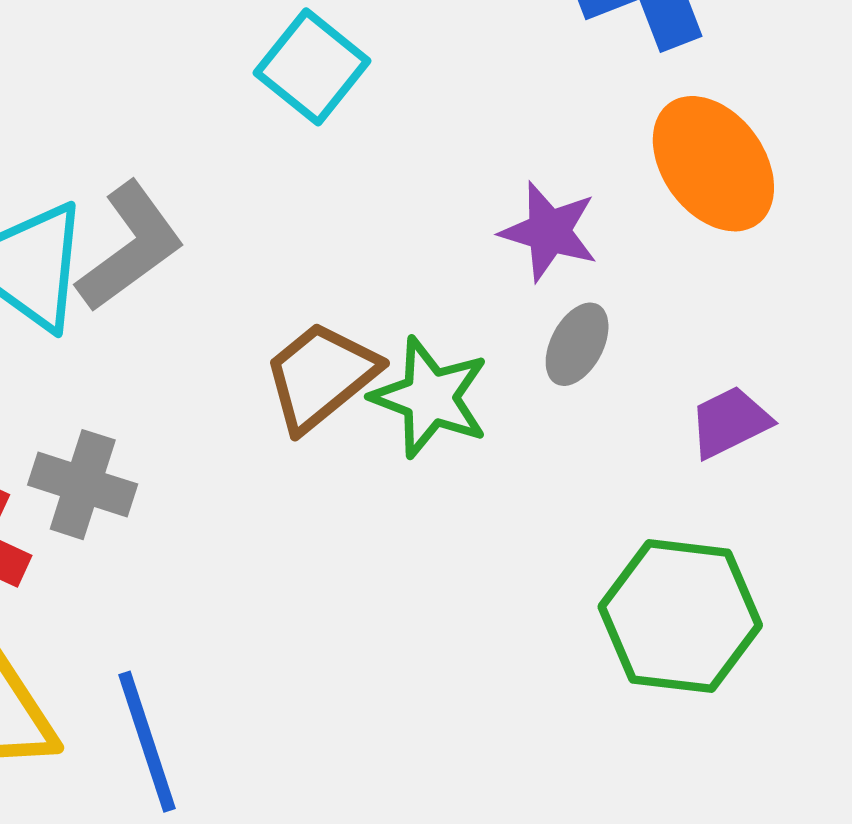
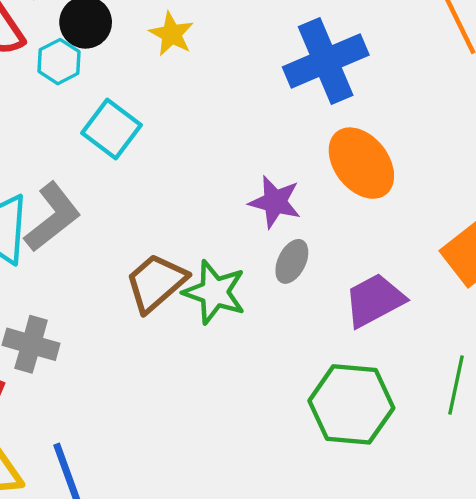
cyan square: (312, 67) -> (112, 129), moved
purple trapezoid: (730, 422) -> (374, 300), size x1.4

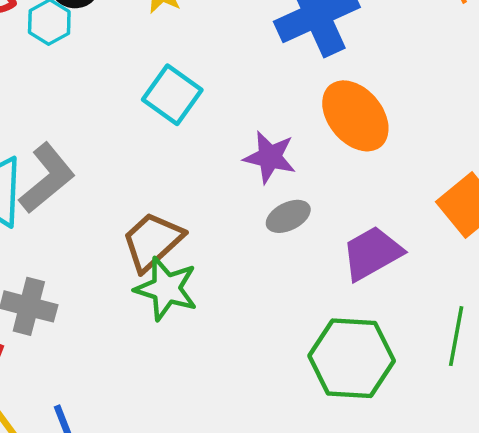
cyan square: (112, 129) -> (172, 95), moved
gray ellipse: (292, 261) -> (288, 216), turned 39
green star: (215, 292) -> (166, 289), moved

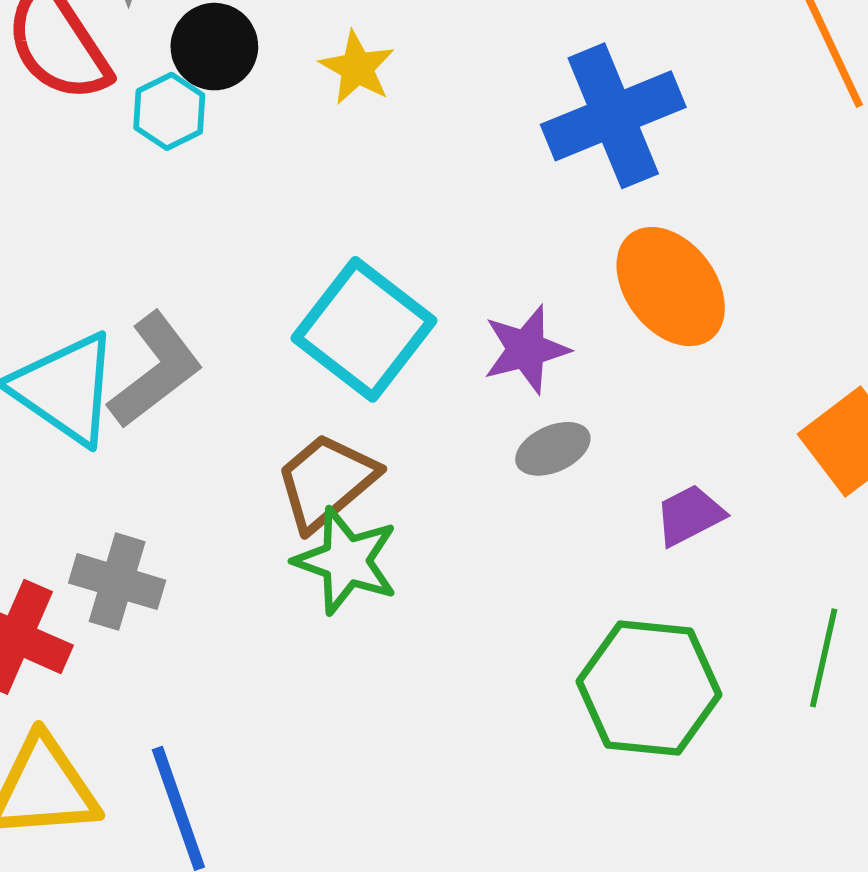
cyan square: (172, 95) -> (364, 329), moved, size x1.4
purple star: (270, 157) -> (526, 349), turned -30
purple trapezoid: (372, 253) -> (690, 515), size x0.7

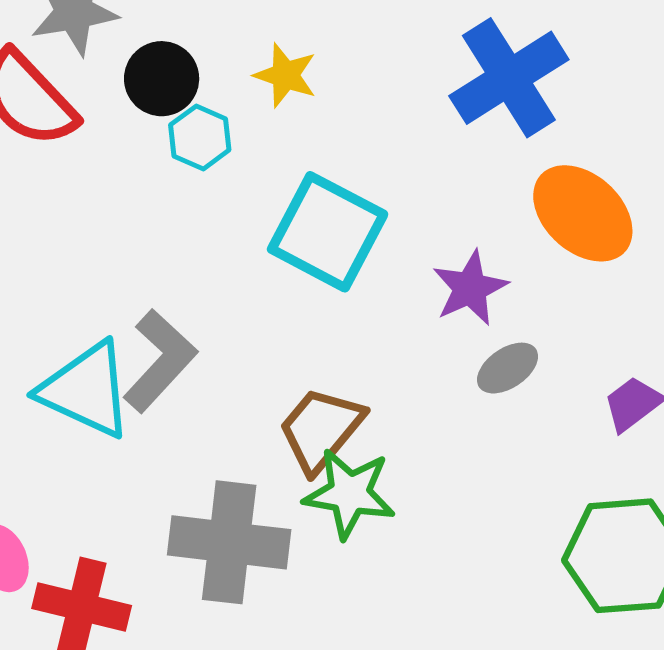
cyan hexagon: (169, 111) -> (200, 137), moved
cyan square: (364, 329) -> (328, 232), moved
gray cross: (117, 582) -> (229, 542), moved, size x1.5

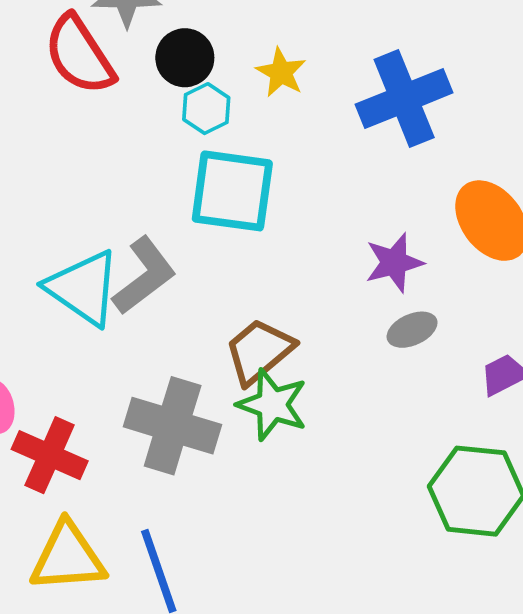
blue cross: (509, 78) -> (404, 99), moved
cyan square: (328, 232) -> (232, 191), moved, turned -30

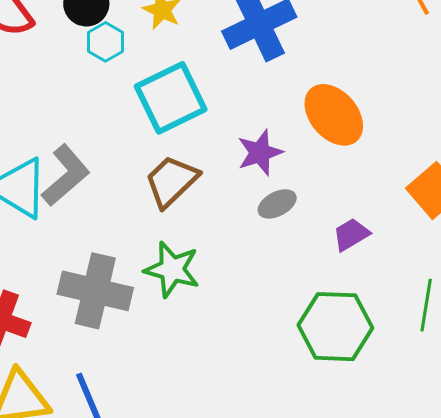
cyan square: (232, 191) -> (171, 98), moved, turned -30
brown trapezoid: (259, 351) -> (172, 181), moved

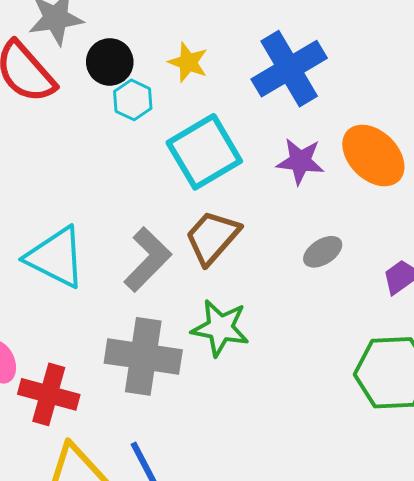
purple star: (260, 153) -> (300, 161), moved, turned 30
gray L-shape: (66, 175) -> (148, 260), moved

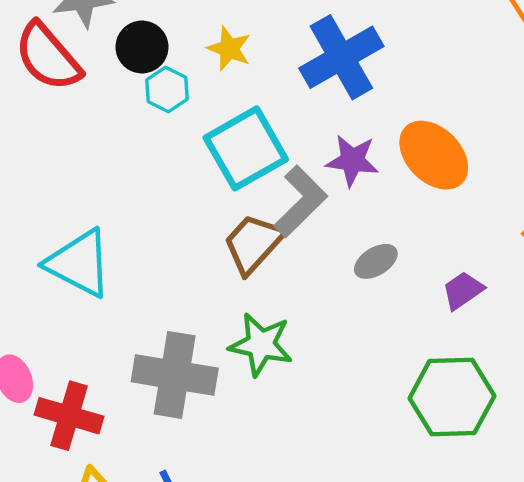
gray L-shape: (148, 260) -> (301, 201), moved

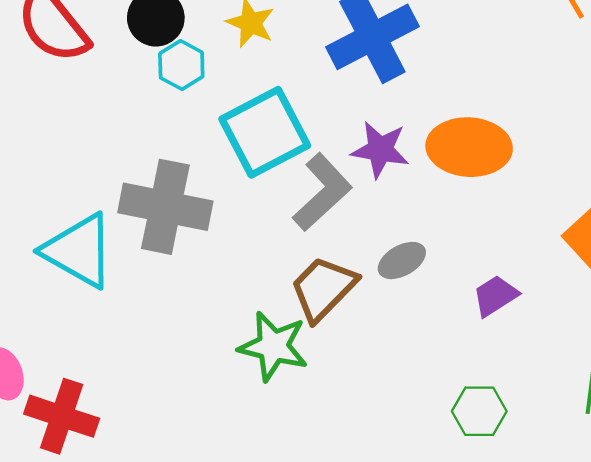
orange ellipse: (434, 155) -> (469, 147), turned -44
brown trapezoid: (253, 244) -> (323, 288), moved
gray cross: (175, 375) -> (165, 207), moved
green hexagon: (452, 397) -> (479, 411), size x0.6

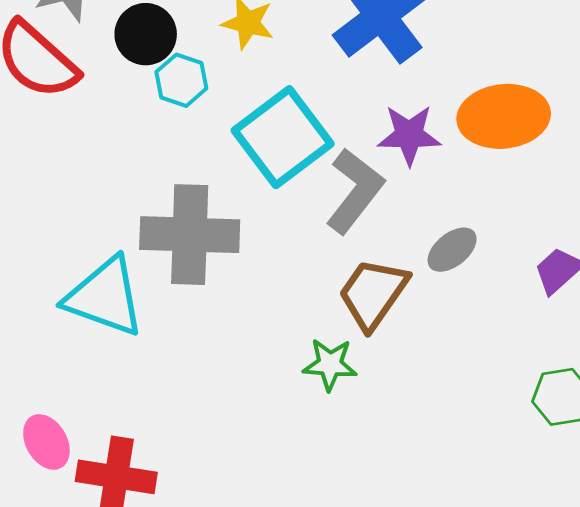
green star: (273, 346) -> (330, 364), size x0.7

